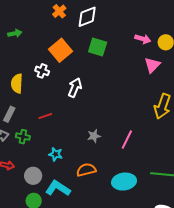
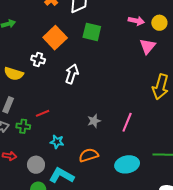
yellow semicircle: (17, 83) -> (14, 74), turned -72
red line: (45, 116) -> (43, 113), moved

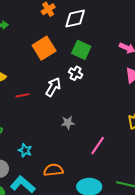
white cross: (38, 59) -> (76, 73), moved
red line: (43, 113) -> (23, 95), moved
gray star: (94, 121) -> (68, 123), moved

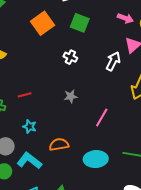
white cross: (76, 73) -> (70, 57), moved
white arrow: (53, 87) -> (113, 61), moved
red line: (23, 95) -> (25, 95), moved

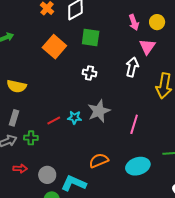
pink arrow: (125, 18) -> (134, 22), turned 63
gray star: (71, 96) -> (99, 111), size x1.6
cyan star: (30, 127) -> (75, 118), moved

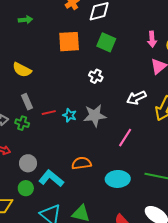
orange square: (54, 47) -> (69, 42), turned 30
white arrow: (132, 67) -> (136, 98), moved, turned -144
gray rectangle: (14, 118) -> (27, 102), moved, turned -56

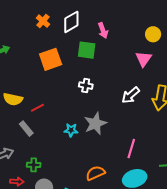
pink arrow: (152, 39) -> (103, 30), moved
red line: (49, 113) -> (37, 108), moved
green cross: (22, 123) -> (34, 165), moved
pink line: (125, 138) -> (131, 149), moved

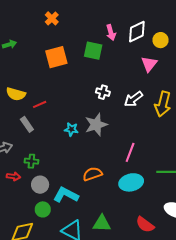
white diamond: (71, 22) -> (137, 32), moved
white cross: (86, 86) -> (103, 92), moved

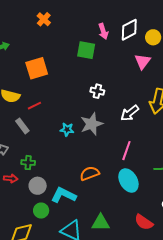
orange square: (56, 57) -> (37, 68), moved
white arrow: (133, 99) -> (130, 113), moved
cyan ellipse: (131, 182) -> (128, 181), turned 75

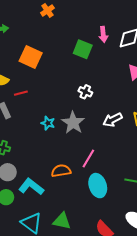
orange square: (37, 68) -> (31, 57), turned 30
gray star: (92, 124) -> (73, 123), turned -30
pink line: (126, 151) -> (88, 158), moved

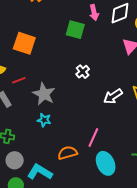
white cross: (85, 92) -> (83, 72), turned 32
cyan star: (48, 123) -> (44, 120), moved
gray star: (73, 123) -> (44, 94), moved

